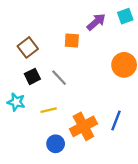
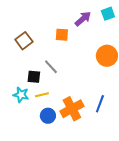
black square: (32, 76) -> (34, 77), moved, turned 32
cyan star: (16, 102) -> (21, 95), moved
blue circle: (56, 144) -> (48, 116), moved

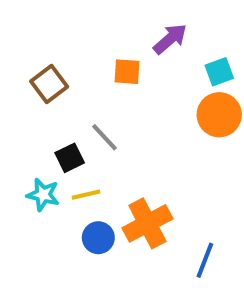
cyan square: (108, 14) -> (219, 72), moved
black square: (34, 77) -> (70, 158), turned -32
blue line: (100, 104) -> (205, 260), moved

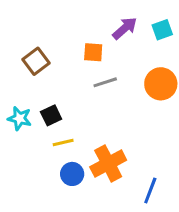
cyan square: (219, 72) -> (162, 30), moved
gray line: (104, 137) -> (105, 82), moved, turned -65
cyan star: (43, 195) -> (20, 118), moved

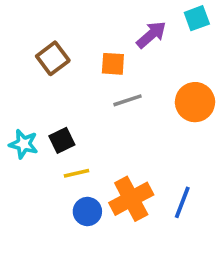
cyan square: (162, 30) -> (197, 18), moved
brown square: (36, 61) -> (53, 58), moved
blue line: (150, 191) -> (182, 202), moved

